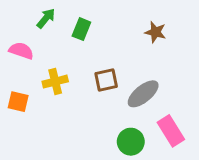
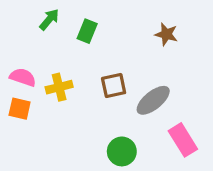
pink semicircle: (21, 51) -> (23, 77), moved
green circle: (131, 142) -> (122, 151), moved

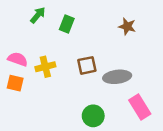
gray ellipse: (153, 100) -> (117, 77), turned 32

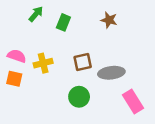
brown star: (127, 26) -> (109, 20), moved
green circle: (93, 116) -> (79, 97), moved

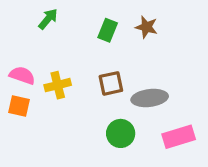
green rectangle: (63, 22) -> (108, 30), moved
green circle: (79, 97) -> (121, 133), moved
pink rectangle: (133, 102) -> (179, 137), turned -75

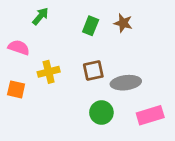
pink semicircle: (22, 75) -> (19, 47), moved

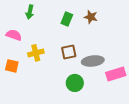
green arrow: (40, 16) -> (30, 12), turned 152
pink rectangle: (150, 115) -> (116, 74), moved

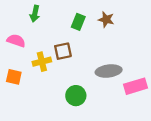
brown square: (69, 52) -> (63, 51), moved
green circle: (75, 83) -> (76, 96), moved

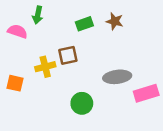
green rectangle: (78, 22) -> (84, 24), turned 49
pink semicircle: (16, 41) -> (17, 31), moved

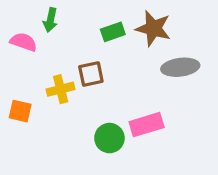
brown star: (115, 21) -> (153, 28), size x1.5
gray ellipse: (117, 77) -> (180, 67), moved
pink rectangle: (146, 93) -> (147, 125), moved

